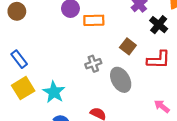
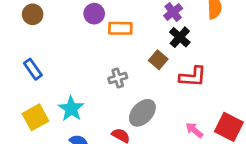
black cross: (159, 25) -> (180, 37), moved
gray ellipse: (121, 80) -> (142, 113), moved, turned 70
yellow square: (23, 88) -> (35, 117), moved

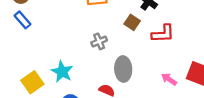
blue rectangle: (33, 69) -> (22, 20), moved
gray ellipse: (142, 113) -> (123, 69), turned -40

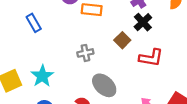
blue rectangle: (22, 20) -> (34, 23), moved
gray ellipse: (123, 69) -> (104, 85), turned -55

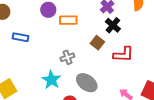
blue rectangle: (34, 23) -> (21, 37), turned -42
cyan star: (42, 76) -> (51, 80), moved

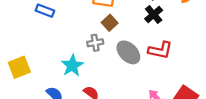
brown square: (97, 43) -> (110, 23), moved
gray ellipse: (87, 83) -> (128, 52), moved

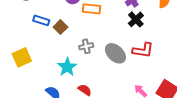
brown square: (110, 23) -> (60, 27), moved
yellow square: (19, 67) -> (22, 57), moved

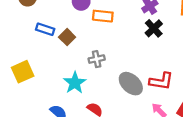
red L-shape: (143, 50) -> (161, 81), moved
gray ellipse: (115, 53) -> (131, 84), moved

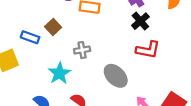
blue rectangle: (45, 29) -> (30, 37), moved
red L-shape: (161, 81) -> (148, 50), moved

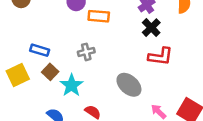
brown square: (53, 27) -> (50, 72), moved
gray cross: (82, 50) -> (86, 52), moved

